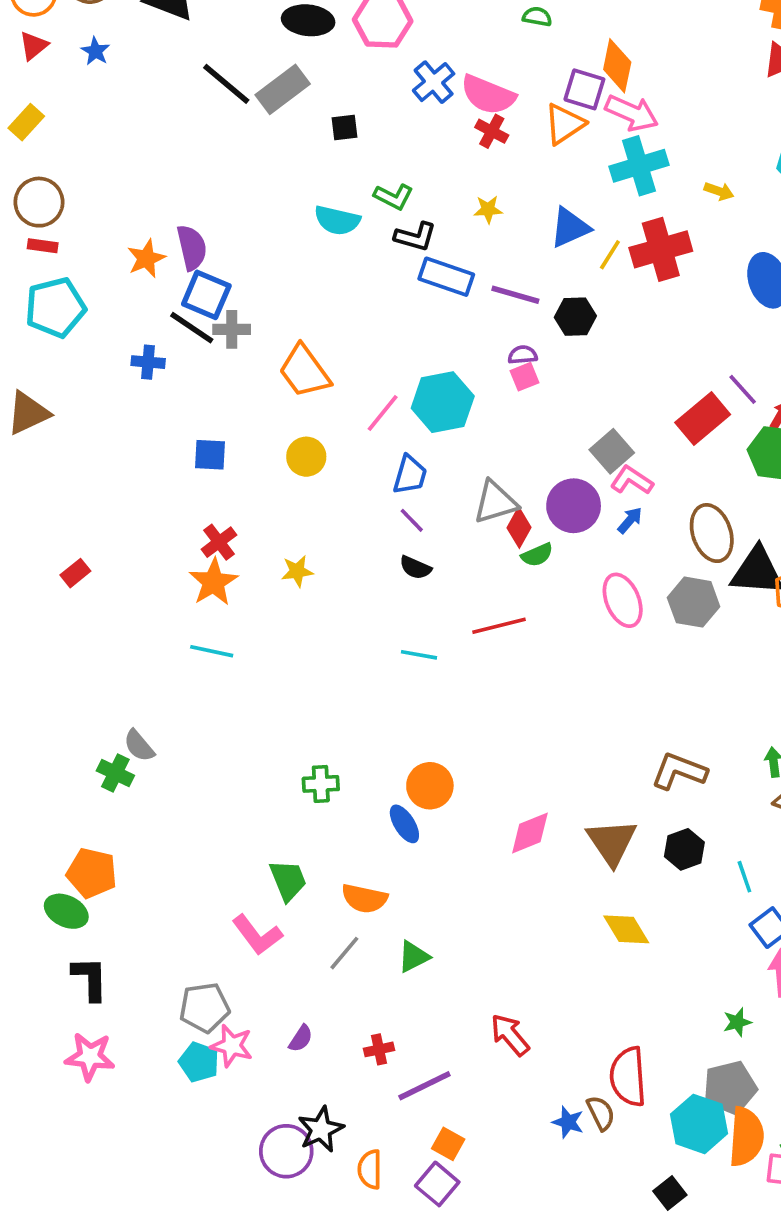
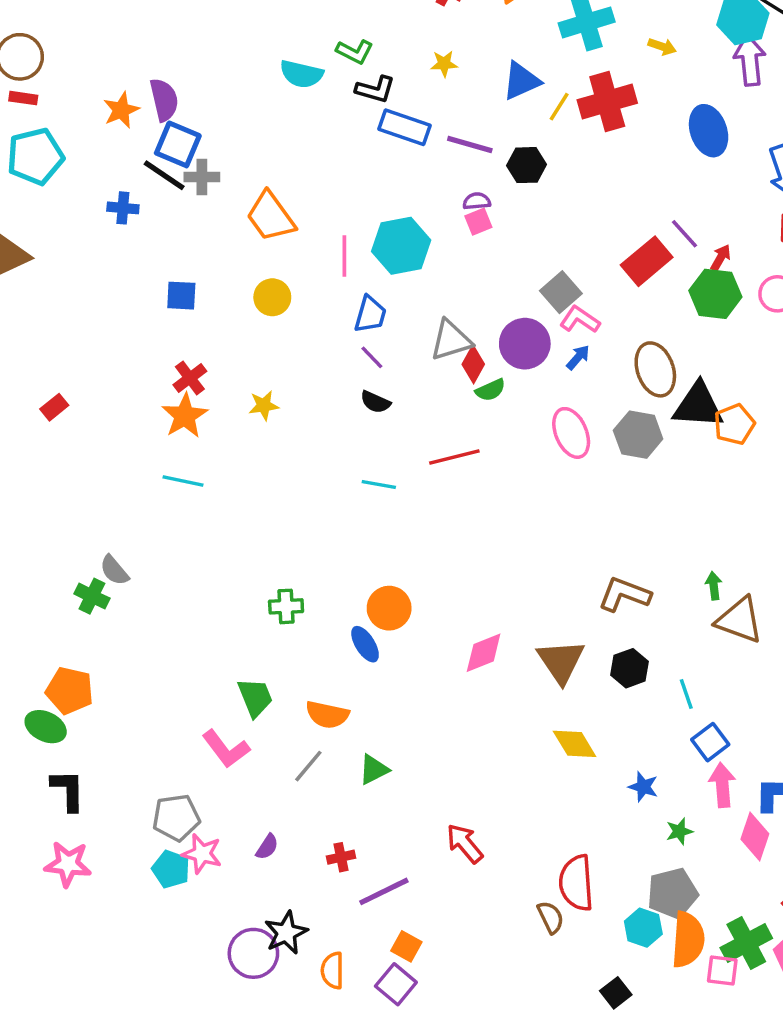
pink line: (383, 413) -> (344, 256), turned -39
blue star: (568, 1122) -> (643, 787), moved
cyan hexagon: (699, 1124) -> (643, 928), size x0.7

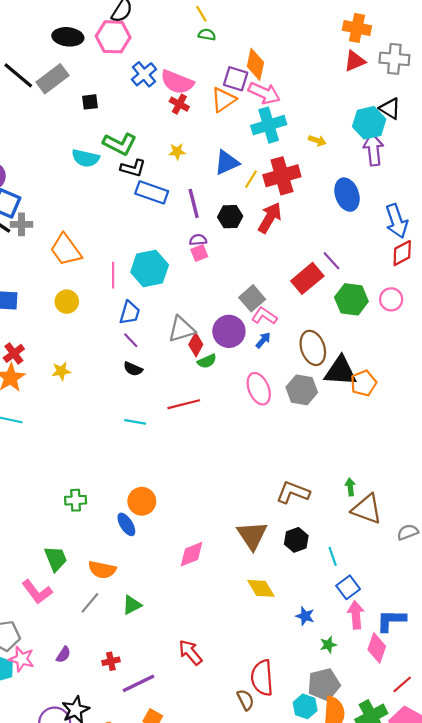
green L-shape: (355, 52) -> (120, 144), size x1.4
purple line: (470, 144) -> (194, 203), turned 60
red arrow: (721, 258) -> (270, 218), moved, size x1.8
pink diamond: (484, 653) -> (191, 554), moved

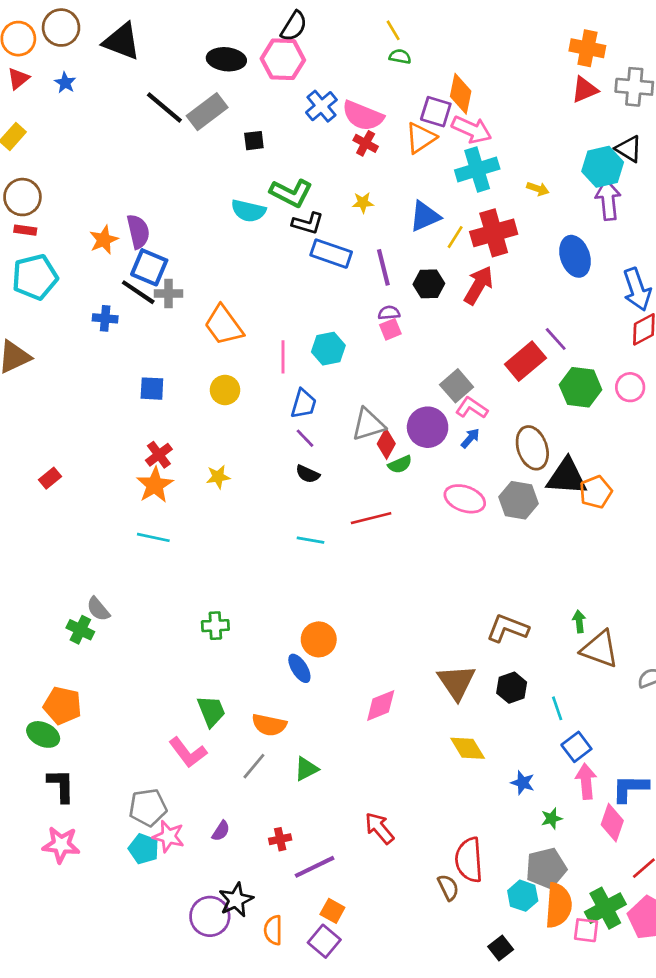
cyan hexagon: (150, 268) -> (328, 349), size x0.7
pink ellipse: (259, 389) -> (465, 499), turned -48
green cross: (76, 500) -> (215, 626), moved

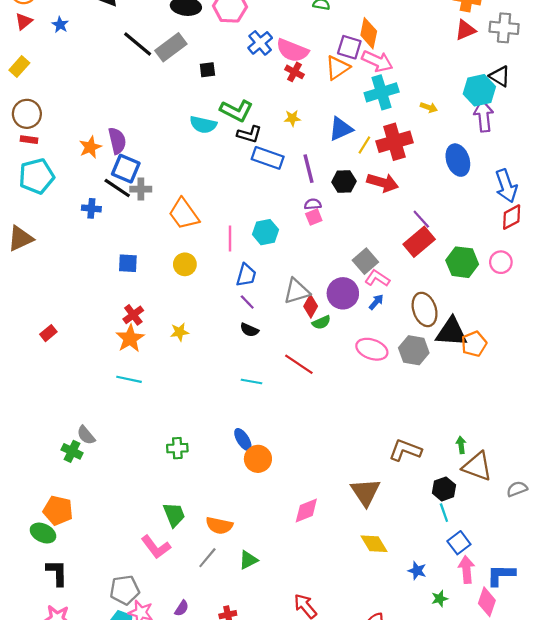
red arrow: (479, 285) -> (383, 183), turned 76
purple line: (556, 339) -> (421, 219), moved
red line: (371, 518) -> (299, 364), turned 48
blue ellipse: (299, 668) -> (243, 440), moved
black hexagon: (512, 688) -> (444, 489), moved

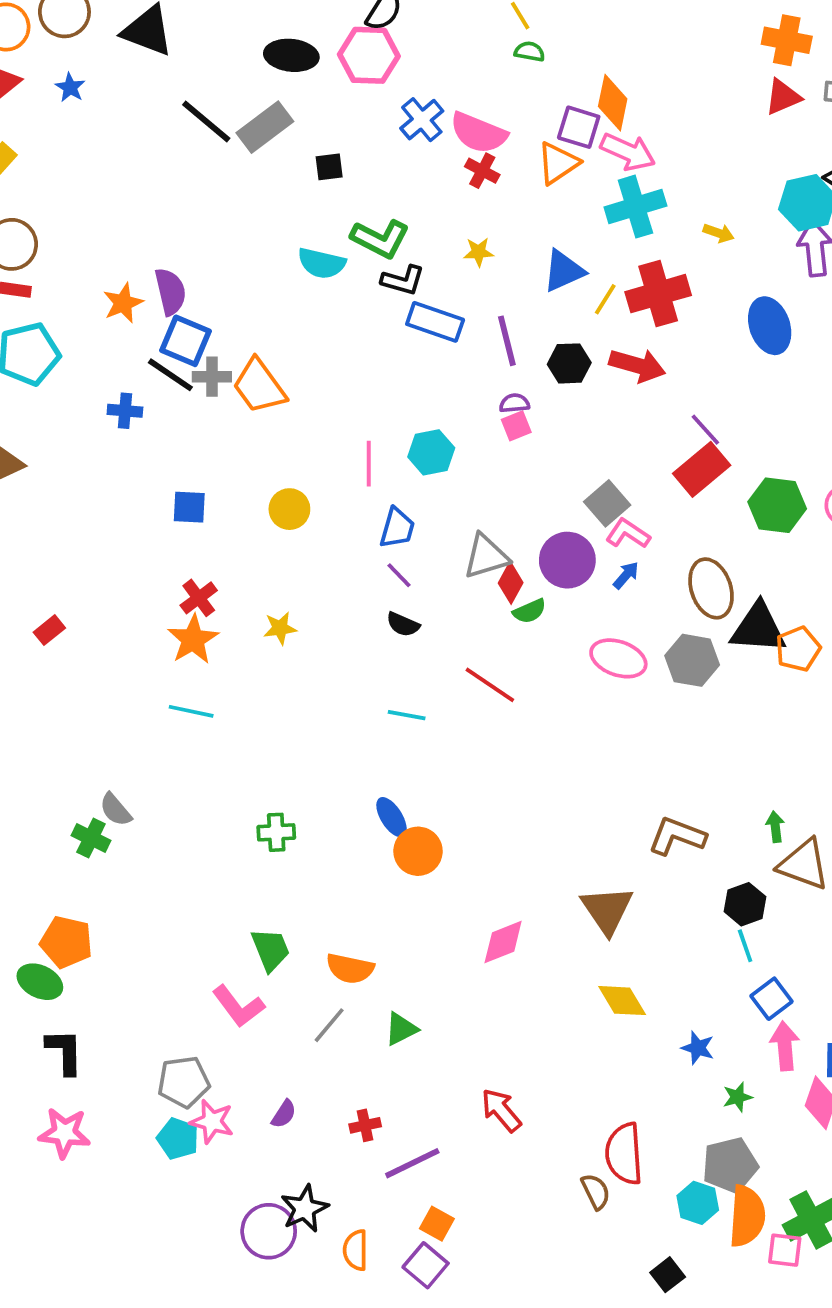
orange trapezoid: (184, 214) -> (259, 386), moved

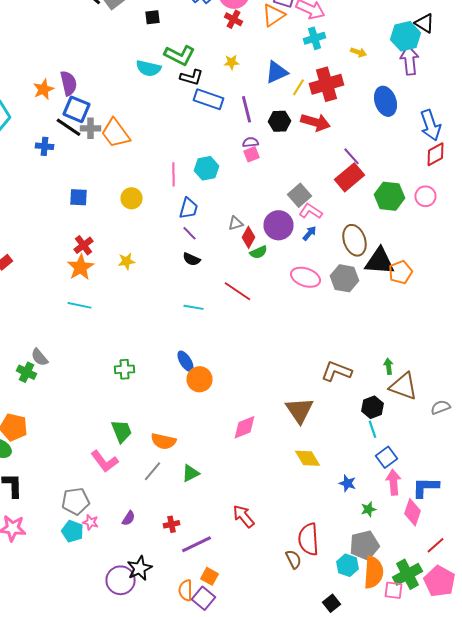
cyan cross: (635, 207) -> (314, 38), size x0.7
gray triangle: (486, 556) -> (236, 223), size x0.6
pink star: (212, 1122) -> (90, 522), size x0.7
orange semicircle: (356, 1250) -> (186, 590), moved

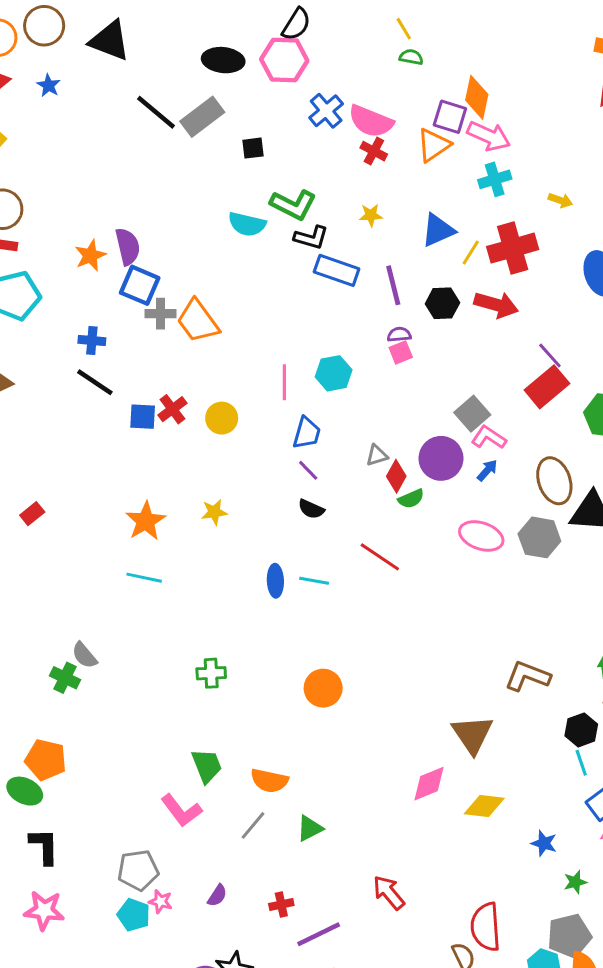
black line: (68, 127) -> (95, 382), moved
red cross: (84, 245) -> (172, 409), moved
blue ellipse: (186, 361) -> (275, 581), moved, turned 30
pink diamond: (244, 427) -> (429, 784), moved
yellow diamond: (308, 458) -> (484, 806), turned -52

